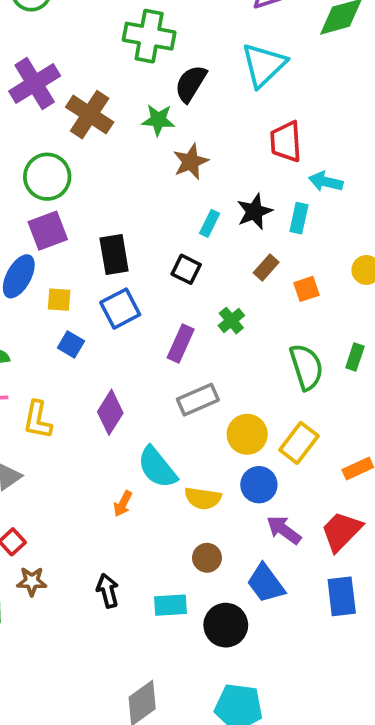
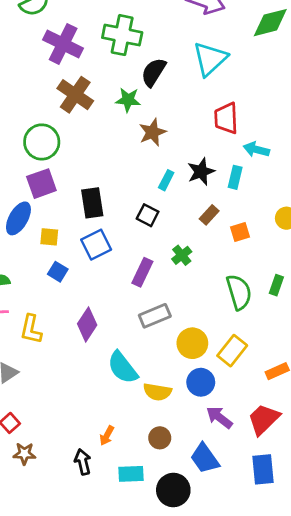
purple cross: (35, 83) -> (63, 44), moved, turned -33
orange arrow: (123, 504) -> (107, 436), moved

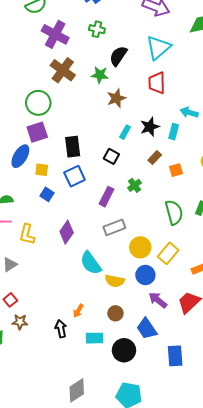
green cross: (122, 35) -> (97, 29), size x0.6
red trapezoid: (226, 118) -> (157, 83), moved
blue rectangle: (263, 469) -> (175, 356), moved

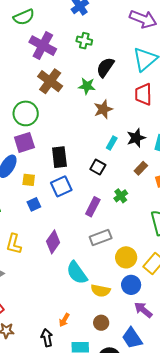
blue square: (47, 194) -> (34, 204), turned 32

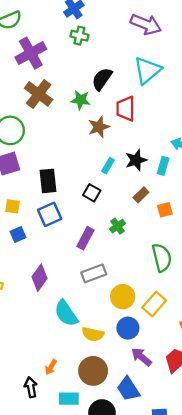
green cross: (84, 41) -> (79, 36), moved
purple cross: (43, 46) -> (31, 53), turned 32
red trapezoid: (143, 94) -> (126, 109), moved
brown circle: (101, 323) -> (93, 371), size x1.6

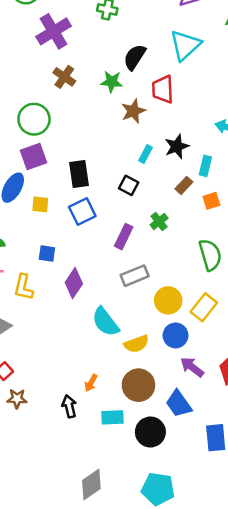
brown cross: (39, 94) -> (64, 77), size x0.7
cyan rectangle: (163, 166) -> (205, 166), moved
blue square: (18, 234) -> (47, 254), moved, turned 35
yellow semicircle: (93, 334) -> (137, 344), turned -30

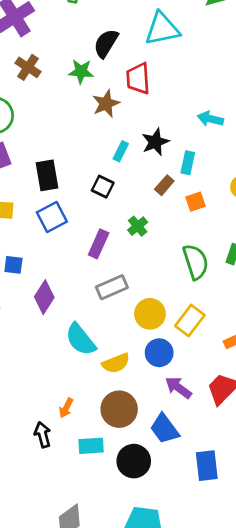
cyan triangle: (185, 45) -> (162, 29), turned 32

